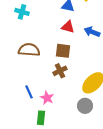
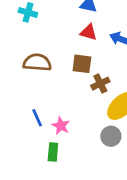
brown cross: (60, 71) -> (100, 84), moved

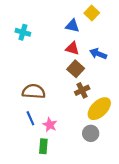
brown semicircle: (37, 62) -> (34, 91), moved
brown square: (82, 64) -> (76, 69), moved, turned 35

